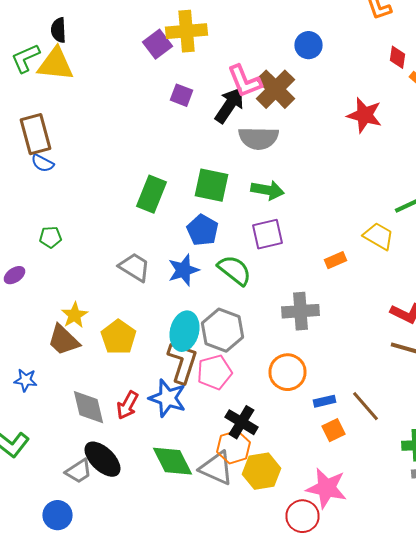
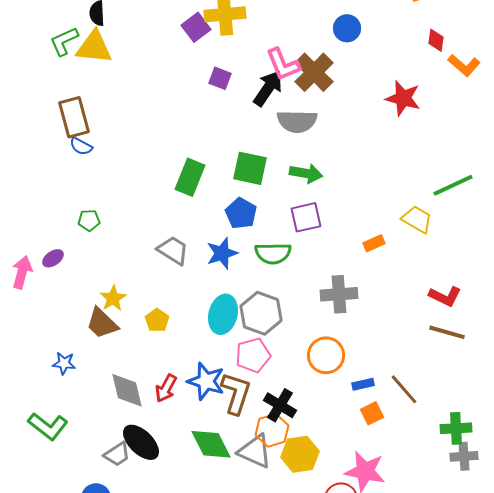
green semicircle: (234, 270) -> (273, 253), turned 141
yellow pentagon: (118, 337) -> (157, 320), size x0.7
brown L-shape: (182, 362) -> (236, 393), moved

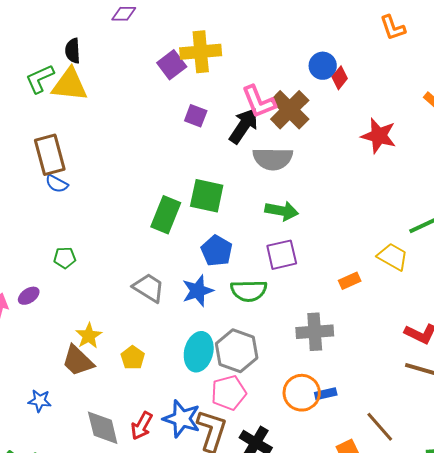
red diamond: (436, 40) -> (340, 78), moved, turned 30
green square: (250, 168) -> (207, 196), moved
blue rectangle: (363, 384) -> (326, 394), moved

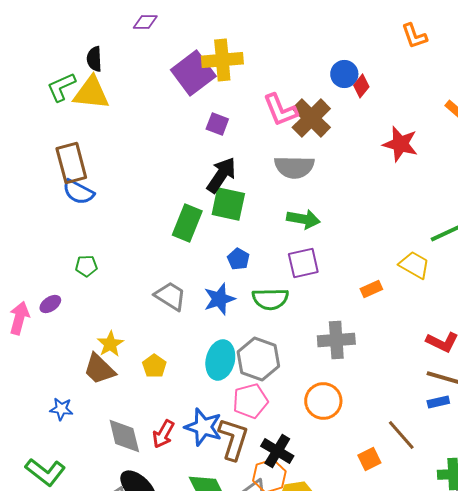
purple square: (172, 65) -> (193, 73), size x1.5
black arrow: (244, 126) -> (221, 175), moved
blue semicircle: (57, 184) -> (78, 192), size x1.4
blue pentagon: (217, 251) -> (238, 259), size x0.7
blue rectangle: (326, 394) -> (438, 402), moved

